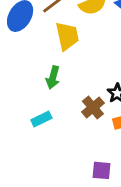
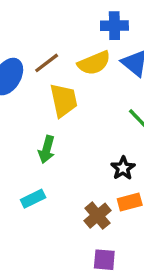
brown cross: (93, 108) -> (98, 216), moved

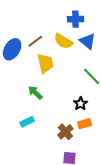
yellow semicircle: (94, 63) -> (63, 41), turned 54
green arrow: (47, 149) -> (35, 93), turned 119

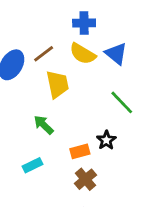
blue cross: (75, 19) -> (84, 23), moved
orange rectangle: (85, 124) -> (80, 151), moved

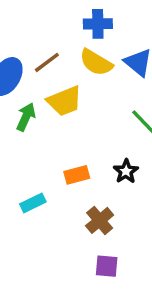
yellow trapezoid: (58, 84) -> (64, 101), turned 80
green arrow: (44, 125) -> (26, 117), moved, turned 70
orange rectangle: (80, 151) -> (77, 175), moved

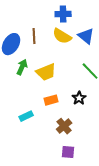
brown line: (47, 62) -> (34, 36), turned -56
yellow trapezoid: (64, 101) -> (46, 72), moved

